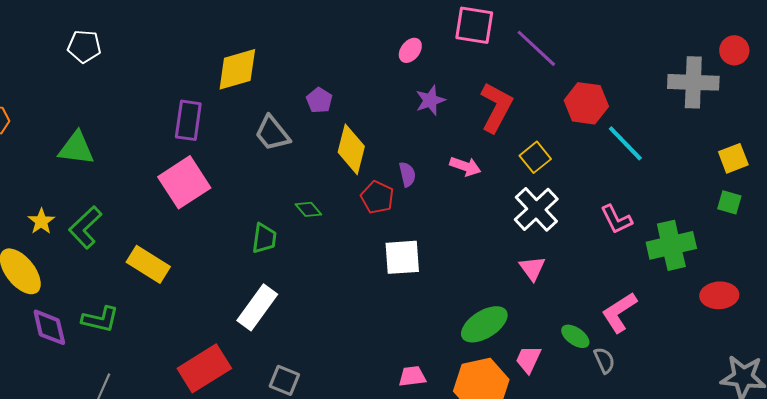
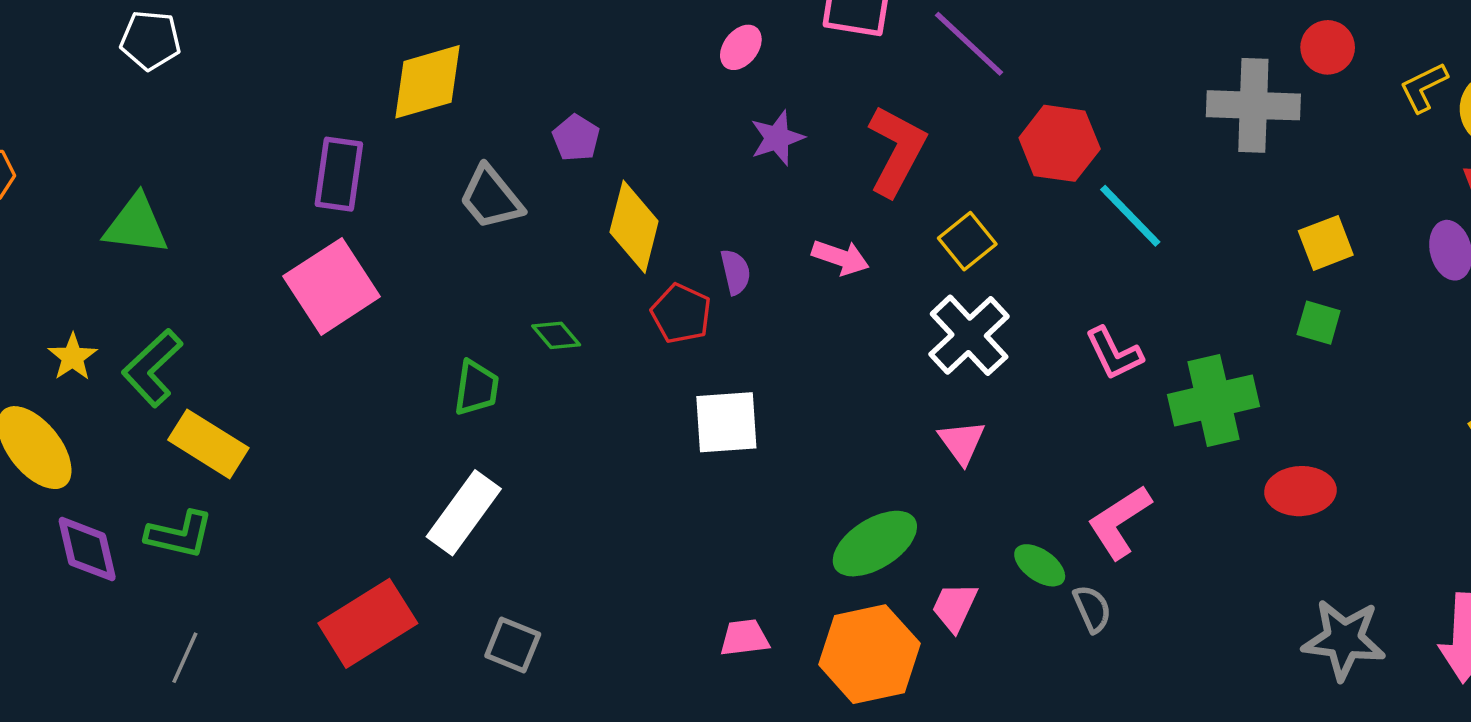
yellow rectangle: (148, 264) -> (208, 444), moved

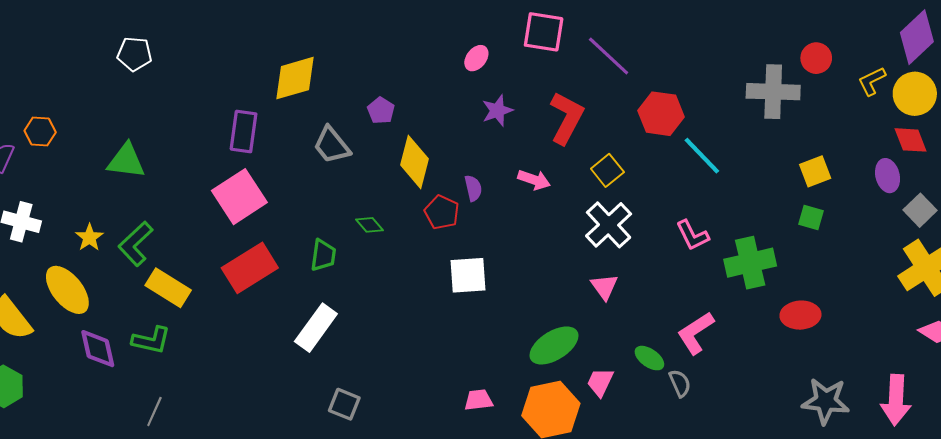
red rectangle: (368, 623) -> (250, 268), moved

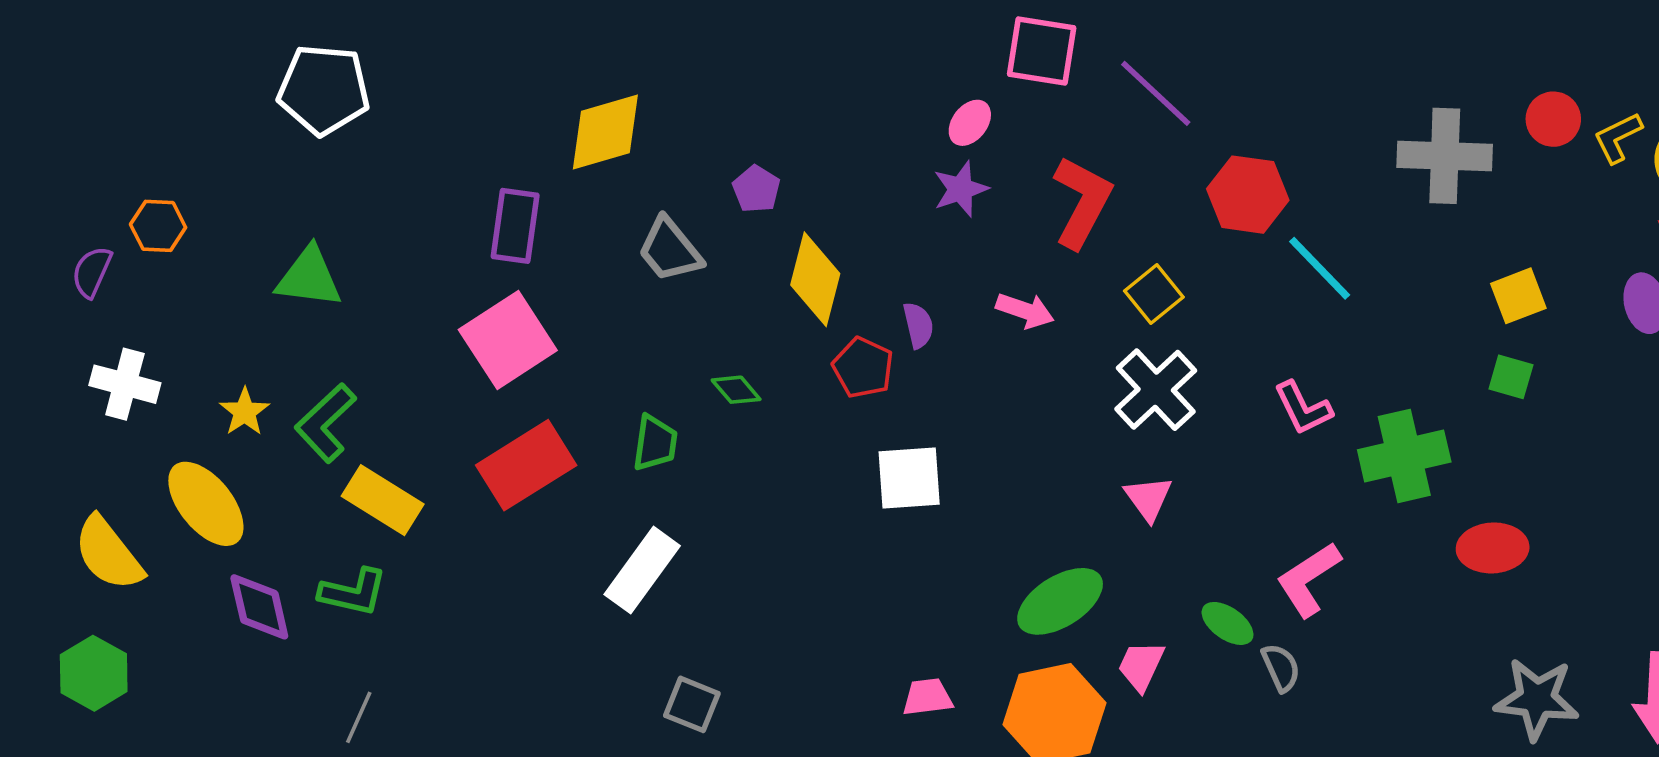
white pentagon: (134, 54) -> (324, 90), size x1.5
pink ellipse: (476, 58) -> (970, 123), moved
red circle: (816, 58) -> (1553, 119), moved

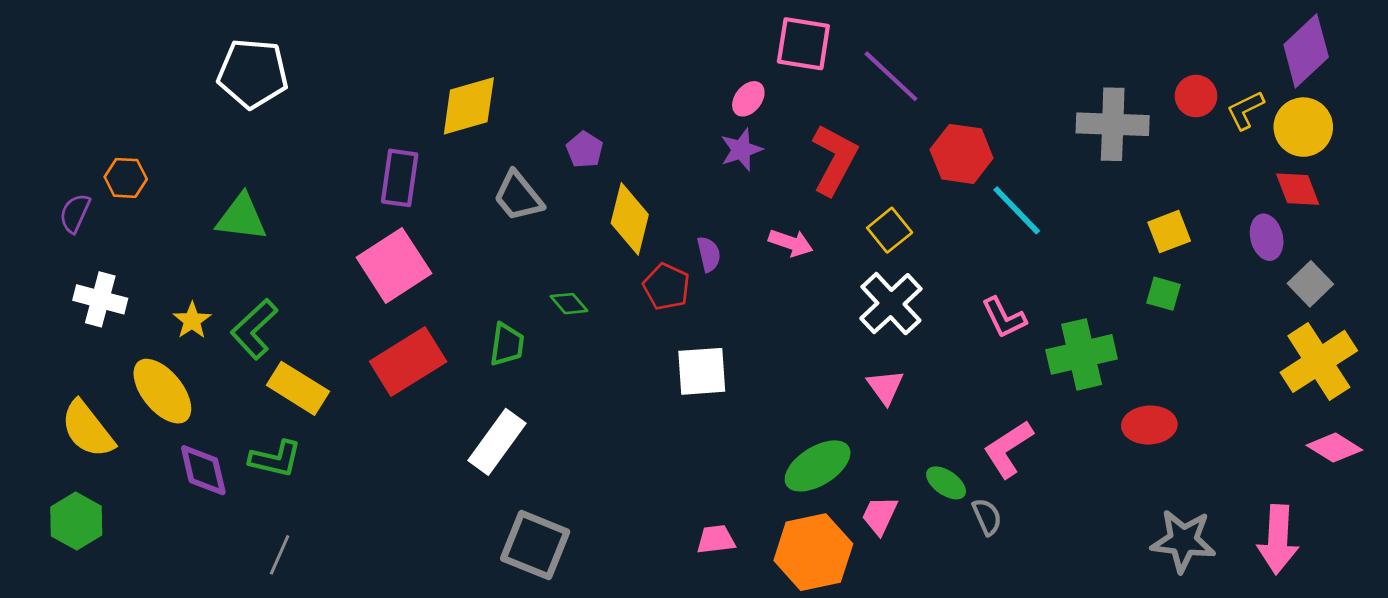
gray square: (692, 704) -> (535, 545), size x1.6

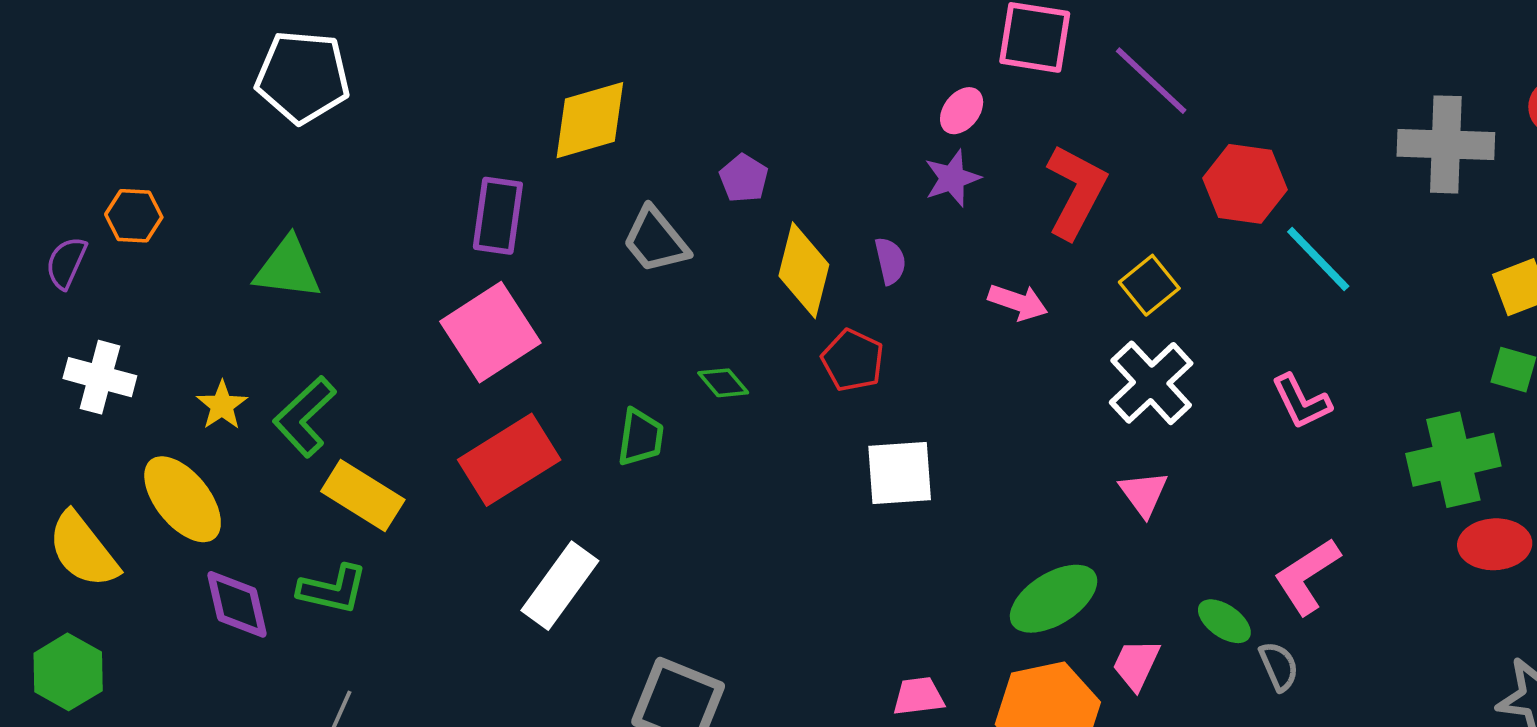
purple semicircle: (709, 254) -> (890, 261), moved
green cross: (1082, 354) -> (1453, 460), moved
white rectangle: (497, 442) -> (560, 586), moved

